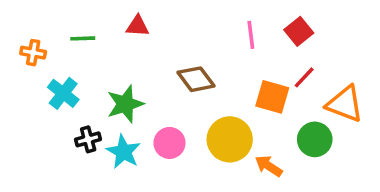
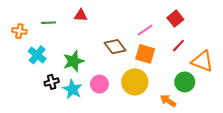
pink line: (251, 35) -> (145, 30), moved, turned 63
orange square: (272, 97) -> (145, 54), moved
orange arrow: (269, 166) -> (168, 101), moved

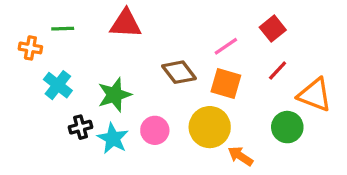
red triangle: (81, 15) -> (126, 24), size x1.5
green line: (49, 23) -> (63, 29), moved
orange arrow: (168, 101) -> (240, 156), moved

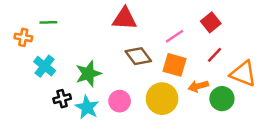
red triangle: (126, 24) -> (125, 19), moved
orange arrow: (240, 156) -> (198, 86), moved, turned -48

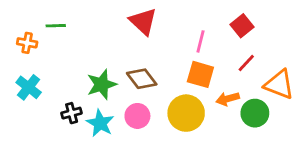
red triangle: (125, 19) -> (143, 21), turned 40
pink line: (175, 36) -> (200, 41), turned -42
brown diamond: (138, 56) -> (142, 79), moved
cyan cross: (45, 66) -> (29, 87), moved

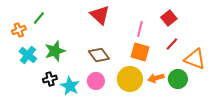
green line: (56, 26) -> (39, 18), turned -48
orange cross: (27, 43) -> (19, 30), turned -32
green star: (102, 84) -> (55, 51), moved
cyan cross: (29, 87) -> (28, 55), moved
orange arrow: (228, 99) -> (156, 78), moved

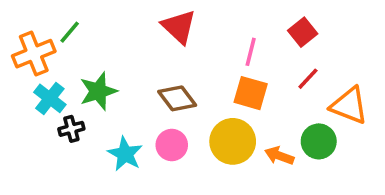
orange cross: (19, 30) -> (34, 54), size x1.6
orange arrow: (156, 78) -> (279, 156), moved, turned 35
black cross: (50, 79) -> (71, 129), moved

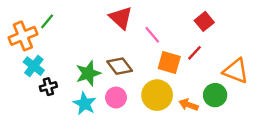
pink line: (251, 52) -> (152, 35), moved, turned -54
red line: (308, 79) -> (195, 53), moved
green star: (98, 91) -> (88, 73), moved

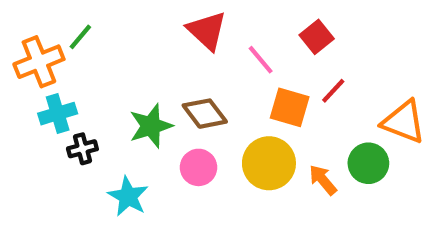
red square: (204, 21) -> (317, 37), moved
cyan cross: (34, 66) -> (58, 114), turned 35
cyan star: (85, 104) -> (128, 196), moved
orange arrow: (189, 105) -> (323, 180), turned 30

